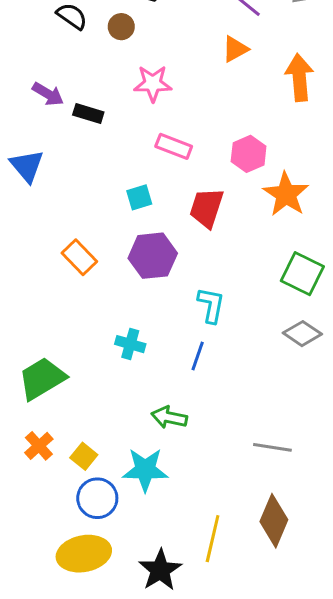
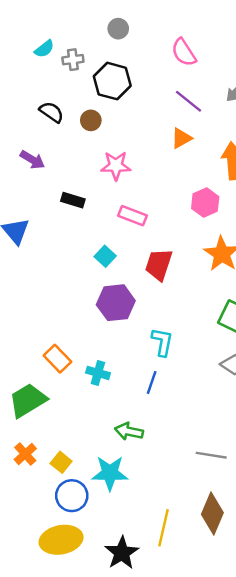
purple arrow: (48, 94) -> (32, 160), moved
black rectangle: (88, 113) -> (73, 200), moved
pink hexagon: (249, 154) -> (205, 203), moved
cyan square: (139, 197) -> (105, 256), turned -30
orange rectangle: (79, 257) -> (57, 359), moved

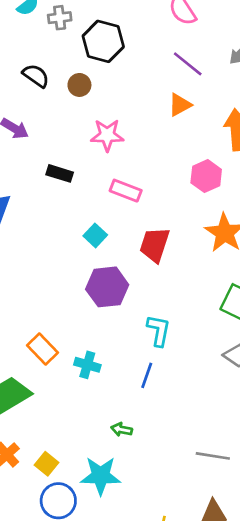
green arrow: (129, 431) -> (122, 429), size x0.7

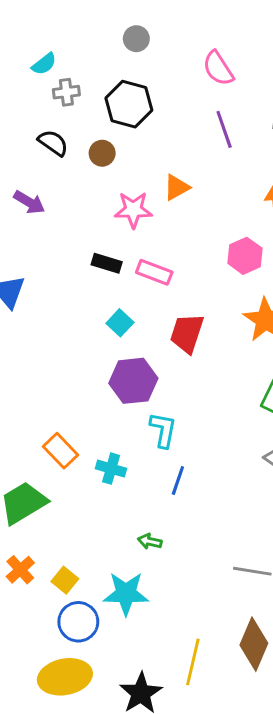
gray cross: (60, 18) -> (66, 92), moved
purple line: (188, 64) -> (224, 129), turned 32
orange triangle: (180, 105) -> (176, 187), moved
black rectangle: (60, 173) -> (107, 263), moved
cyan L-shape: (159, 330) -> (163, 430), moved

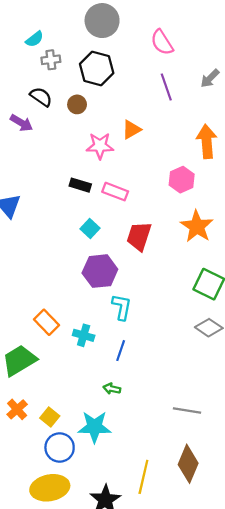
gray circle: (136, 39) -> (102, 21), size x1.8
purple arrow: (29, 202) -> (21, 123), moved
blue line: (178, 480) -> (121, 351), moved

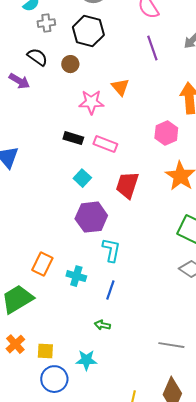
orange triangle: (131, 129) -> (120, 87), turned -42
orange rectangle: (47, 322) -> (42, 264), turned 70
yellow square: (50, 417) -> (45, 351), turned -36
cyan star: (94, 427) -> (86, 360), size x0.7

